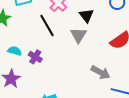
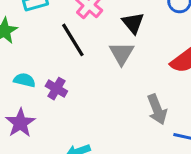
gray arrow: (101, 72) -> (157, 109), turned 42

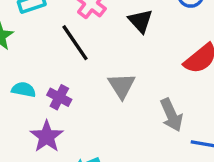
gray triangle: (122, 53) -> (122, 86), moved
purple star: (20, 123) -> (47, 136), moved

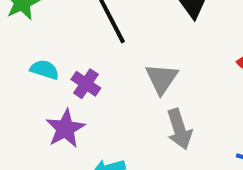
gray arrow: (171, 115) -> (179, 129), moved

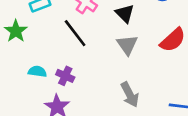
gray triangle: (162, 79) -> (127, 45), moved

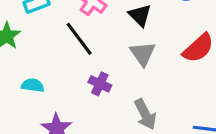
purple cross: (65, 76) -> (100, 84), moved

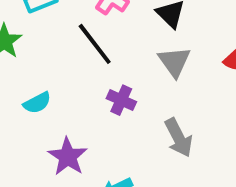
cyan semicircle: (33, 85) -> (37, 103), turned 145

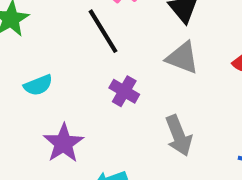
gray triangle: (174, 62) -> (182, 58), turned -39

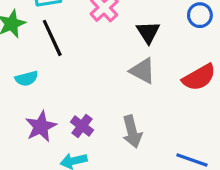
black line: (103, 31) -> (52, 38), moved
purple cross: (124, 91) -> (82, 126), moved

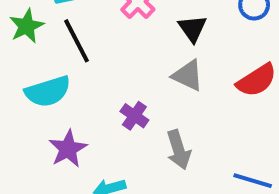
cyan semicircle: (27, 78) -> (48, 91), size x1.6
purple cross: (82, 126) -> (134, 116), moved

